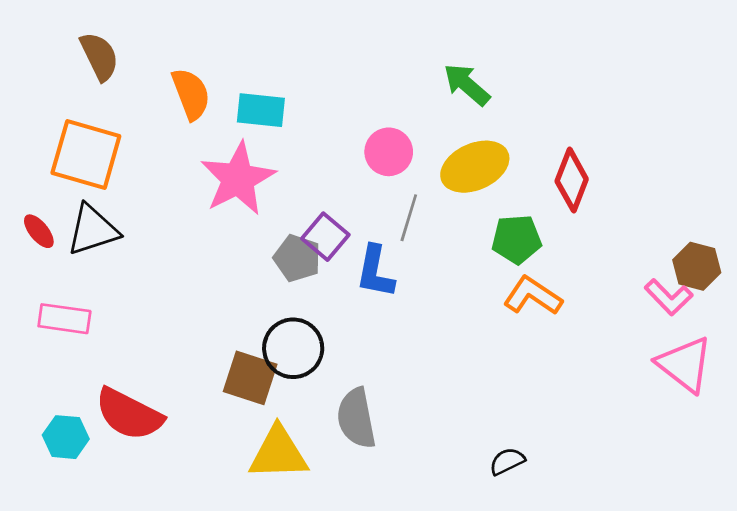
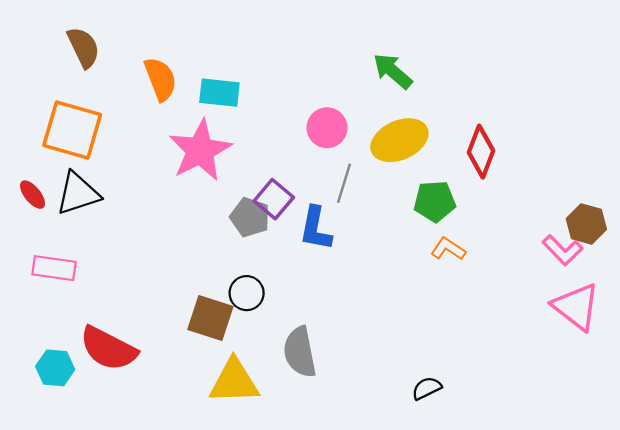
orange L-shape: (533, 296) -> (448, 249), size x0.7
black circle: (293, 348) -> (247, 293), size x0.7

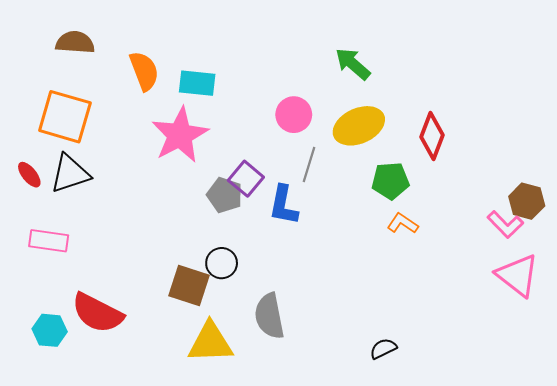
brown semicircle: (83, 47) -> (75, 42), turned -60

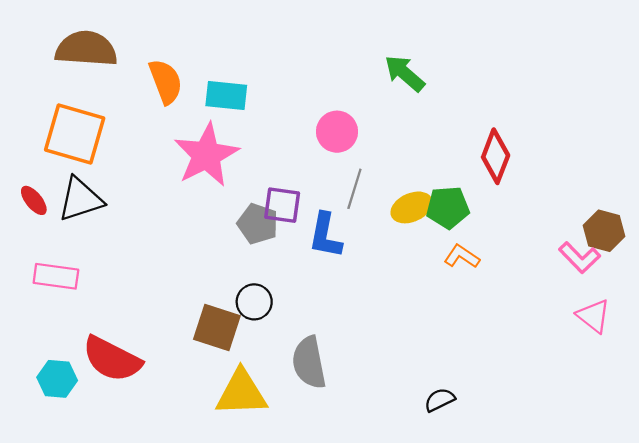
brown semicircle: (75, 42) -> (86, 49), size x1.4
yellow ellipse: (359, 126) -> (412, 207), moved, size x0.7
purple square: (246, 179) -> (282, 205), turned -32
pink triangle: (518, 275) -> (594, 316), size x0.7

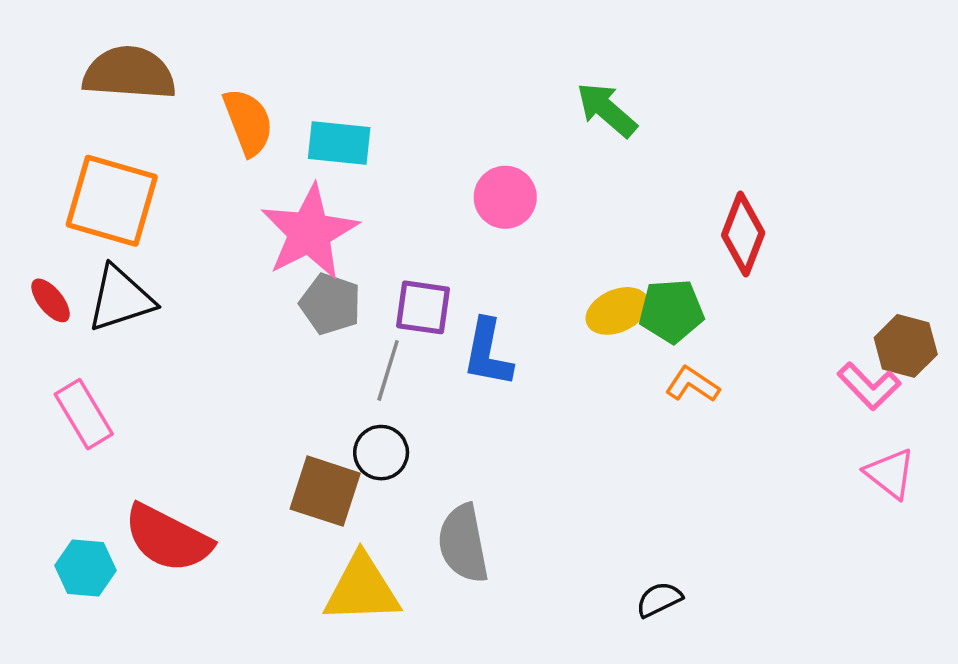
gray line: (354, 189) -> (388, 370), moved
gray pentagon: (258, 224) -> (330, 304), moved
pink rectangle: (56, 276) -> (84, 414), turned 51

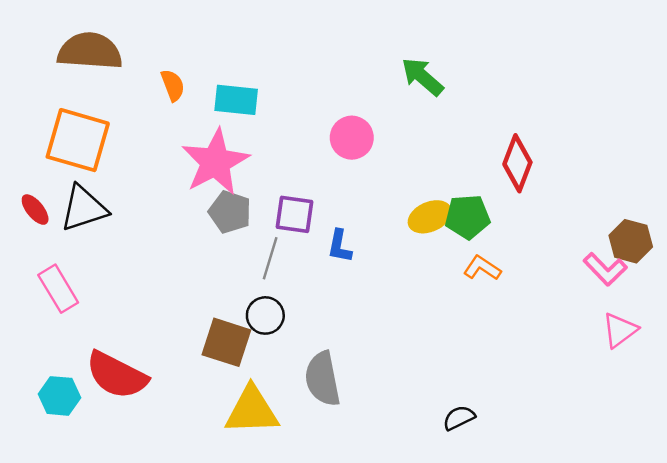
orange semicircle: (248, 122) -> (173, 85), size x0.7
blue L-shape: (488, 353) -> (340, 246), size x0.7
pink triangle: (890, 474) -> (620, 330), turned 45

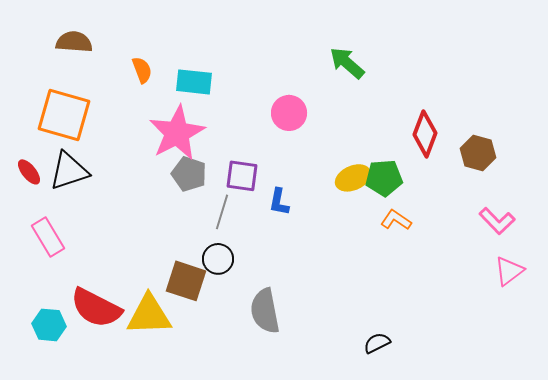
brown semicircle: (90, 51) -> (74, 42), size x0.7
brown hexagon: (631, 241) -> (478, 153), moved
yellow triangle: (252, 410) -> (149, 315), moved

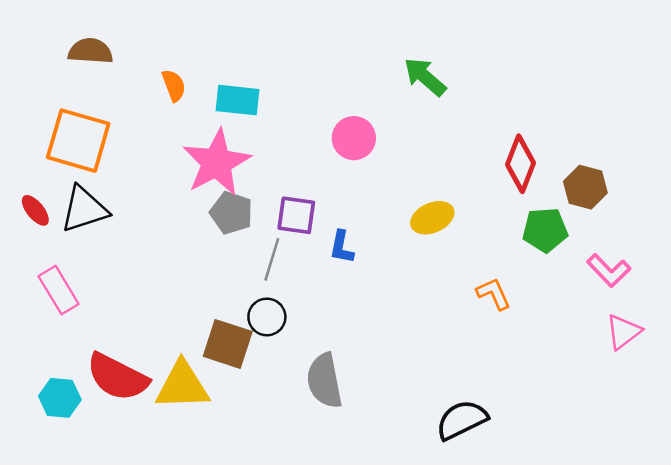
green pentagon: (384, 178) -> (545, 230), moved
orange L-shape: (396, 220) -> (494, 294), moved, turned 32
black semicircle: (377, 343) -> (462, 420), size x1.6

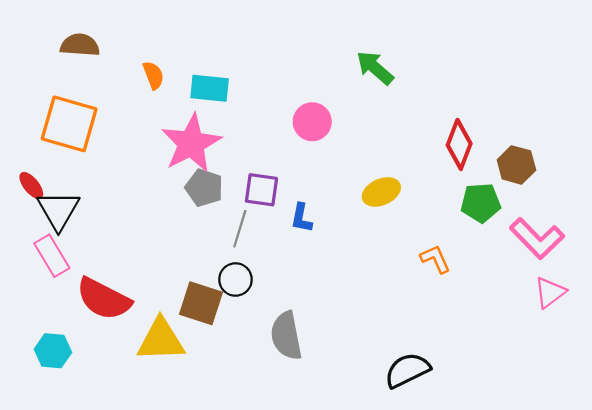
black triangle: (84, 209) -> (58, 210), moved, turned -42
pink L-shape: (609, 270) -> (537, 238), size x1.4
red semicircle: (117, 377) -> (104, 299), moved

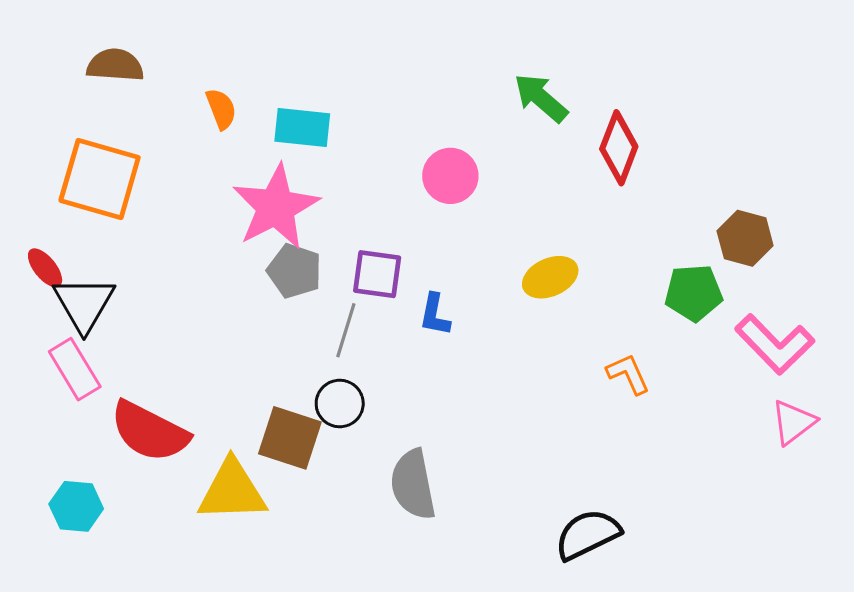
red diamond: (459, 144) -> (619, 148), moved

